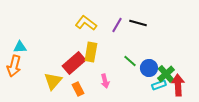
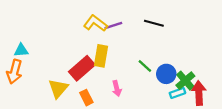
purple line: (117, 25) -> (113, 26), moved, turned 42

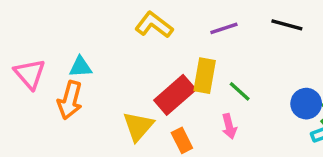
yellow L-shape: (95, 23) -> (154, 25), moved
green line: (145, 66) -> (240, 91), moved

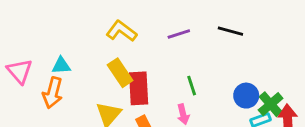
yellow rectangle: (205, 76) -> (120, 73), moved, turned -44
green line: (240, 91) -> (192, 86), turned 30
red rectangle: (175, 95) -> (139, 88), turned -52

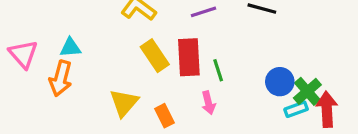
yellow rectangle: (120, 73) -> (155, 56), moved
red rectangle: (139, 88) -> (189, 57), moved

